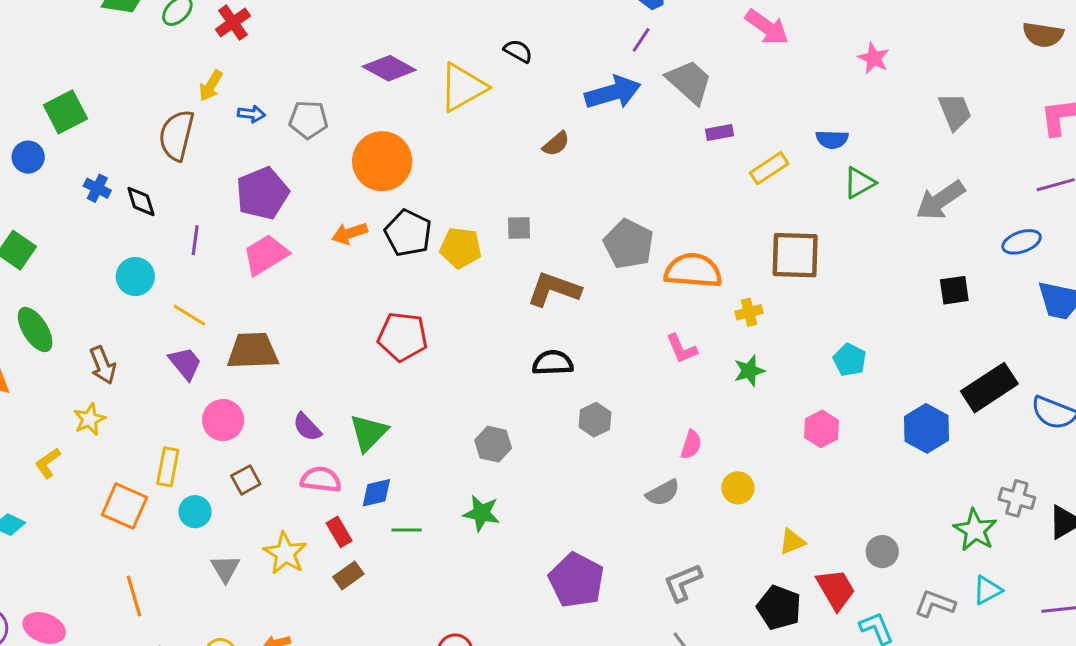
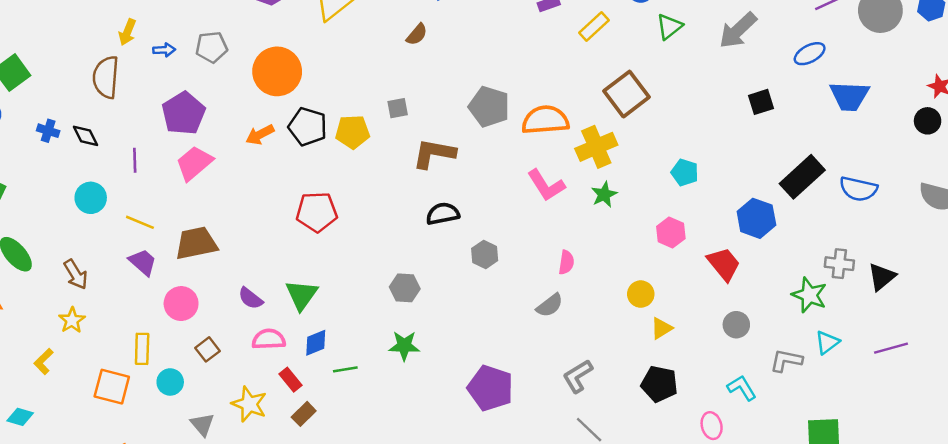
brown square: (795, 255) -> (627, 94), turned -30
yellow cross: (749, 312) -> (596, 147), size x1.8
pink L-shape: (682, 349) -> (546, 185), size x1.4
yellow circle: (738, 488) -> (641, 294), moved
red trapezoid: (836, 589) -> (724, 264), moved

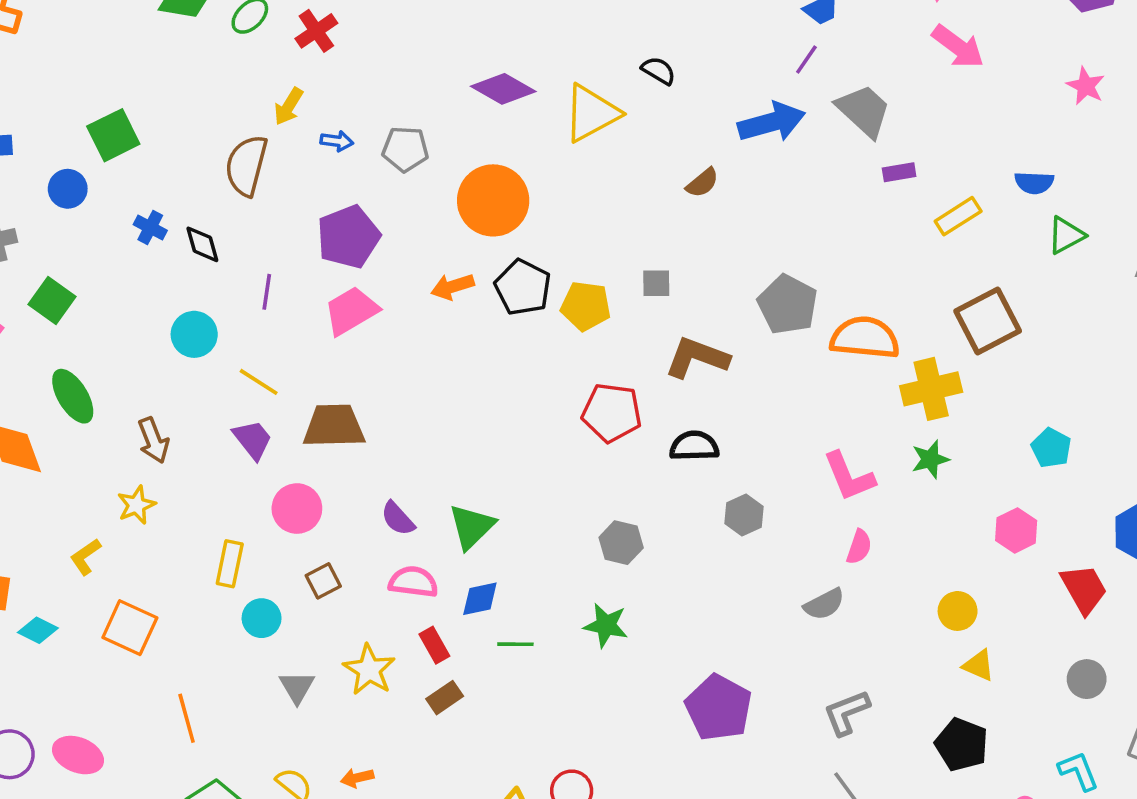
pink L-shape: (546, 185) -> (849, 476), moved
red pentagon: (317, 212) -> (612, 413), moved
yellow triangle: (662, 328) -> (979, 665), turned 45
orange square: (112, 387) -> (130, 628), moved

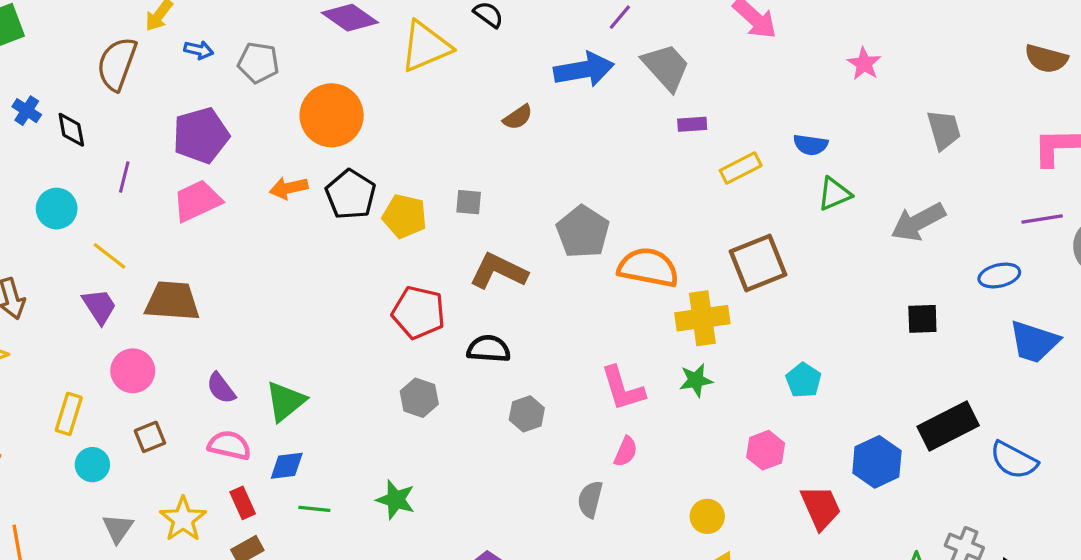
gray hexagon: (621, 543) -> (419, 398), moved
gray semicircle: (824, 604) -> (590, 499), turned 126

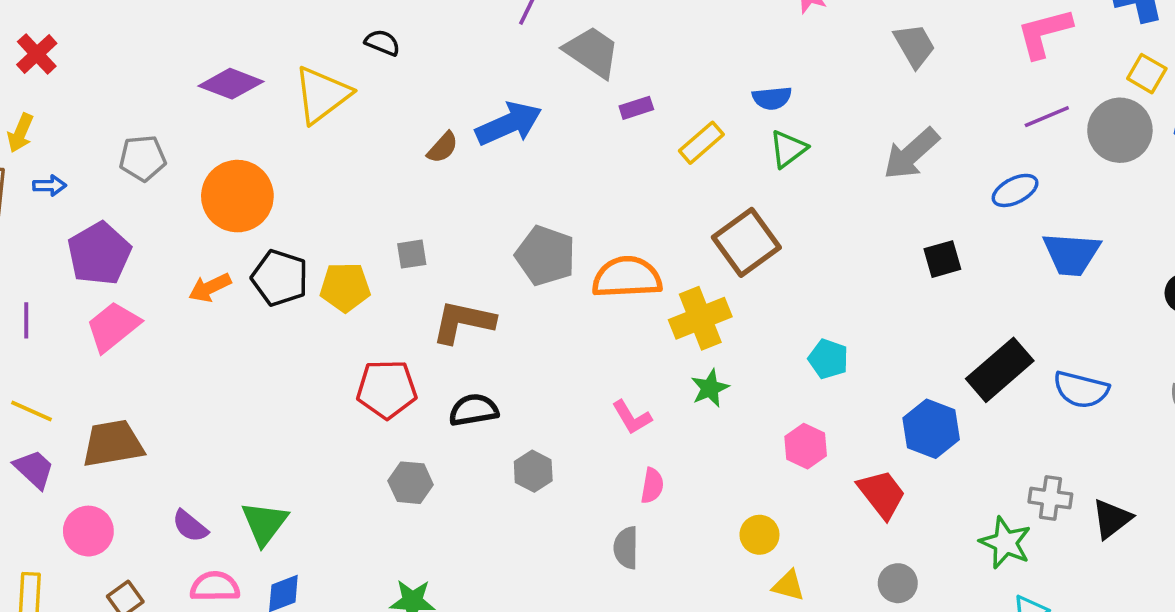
blue arrow: (199, 50) -> (50, 186), moved
blue arrow: (584, 70) -> (509, 124), moved
green triangle: (834, 194) -> (788, 149), moved
pink L-shape: (623, 389) -> (632, 417), size x0.7

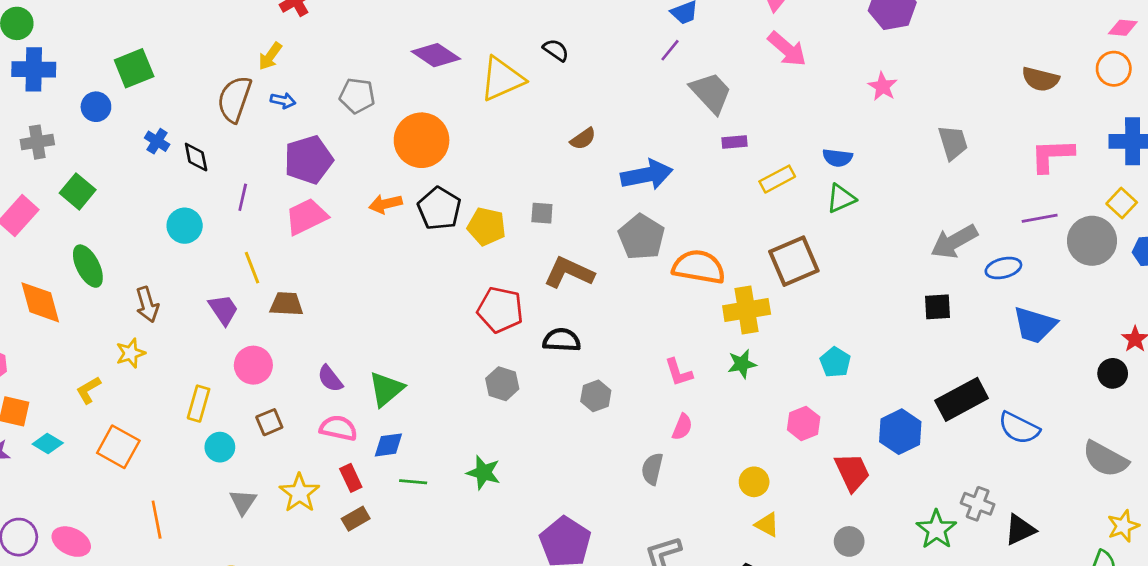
blue arrow: (509, 124) -> (647, 175), moved
gray arrow: (911, 154) -> (954, 242), moved
yellow line: (32, 411) -> (252, 268), moved, turned 32
brown trapezoid: (113, 444) -> (286, 304), size x0.7

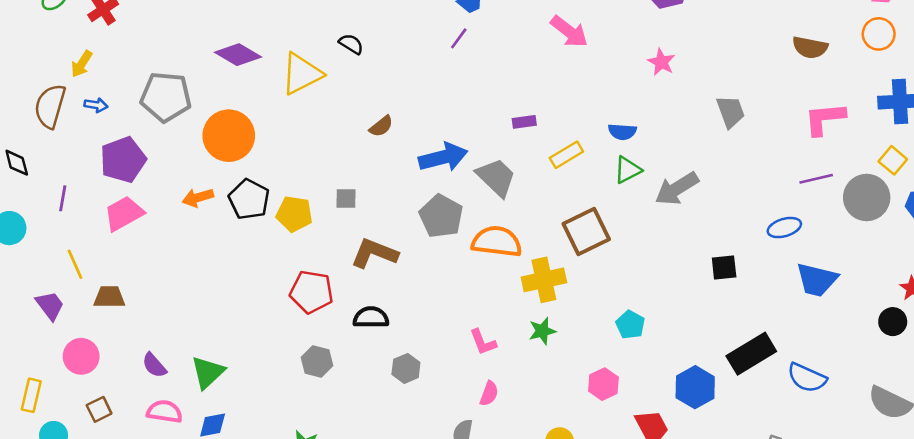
gray trapezoid: (711, 93) -> (496, 177), moved
gray pentagon: (357, 96) -> (166, 97), size x1.5
gray arrow: (954, 242) -> (677, 189), moved

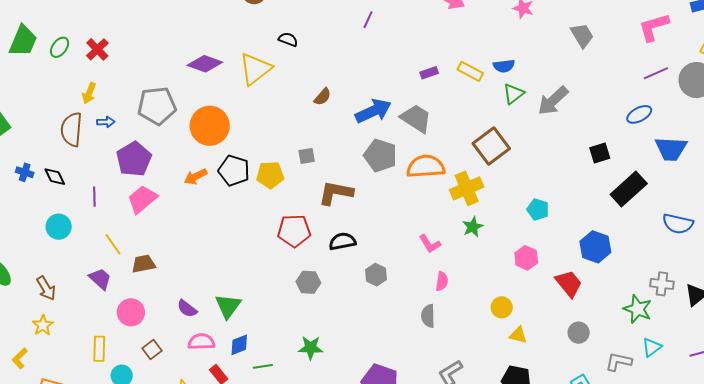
yellow rectangle: (566, 155) -> (470, 71), moved, turned 70
black rectangle: (751, 354) -> (629, 189), moved

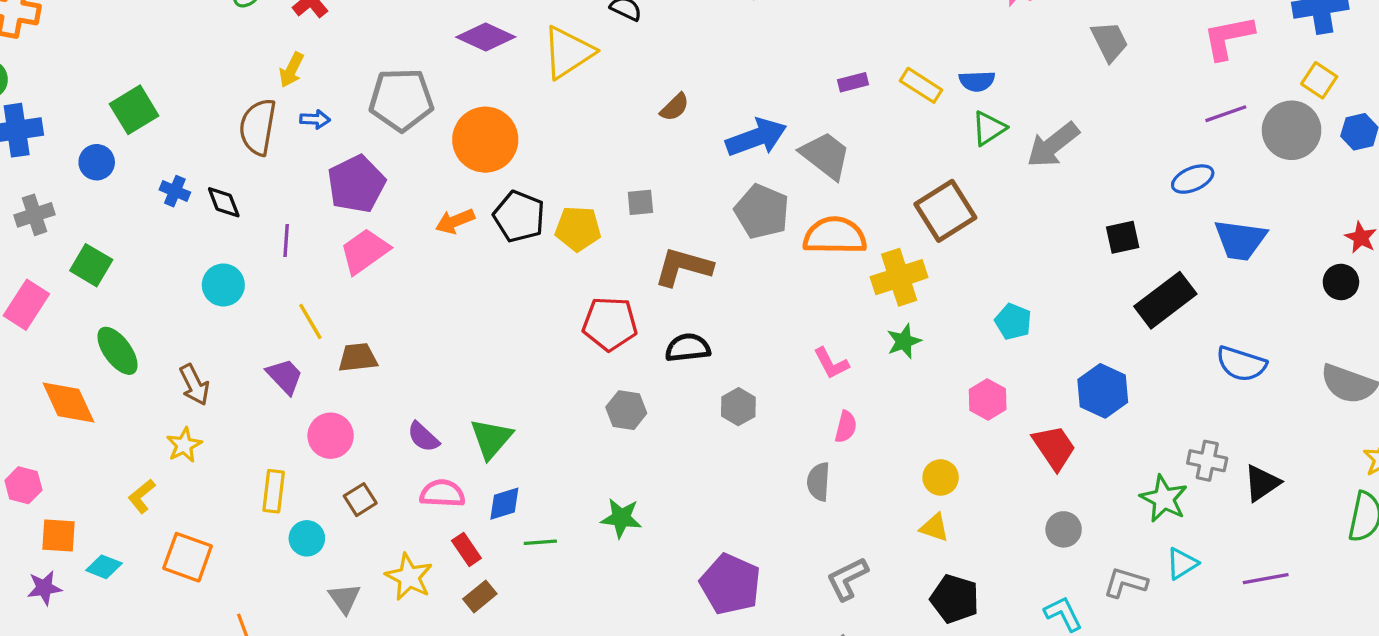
yellow triangle: (518, 335) -> (934, 528), moved

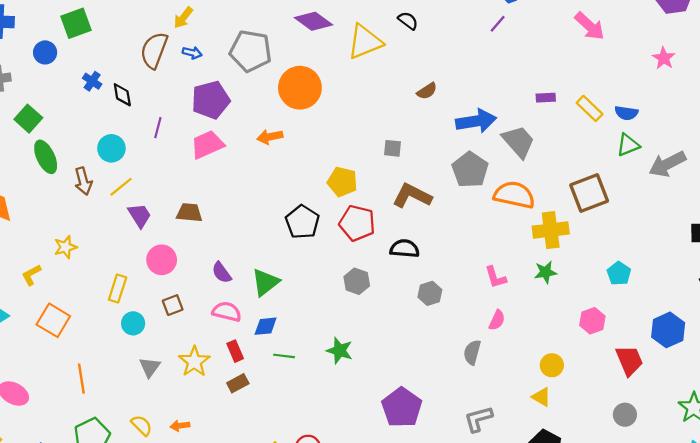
black pentagon: (519, 216) -> (302, 222), moved
yellow pentagon: (578, 229) -> (342, 182), moved
yellow line: (310, 321) -> (121, 187), moved, turned 70
green ellipse: (117, 351) -> (46, 157), moved
brown arrow: (194, 385) -> (83, 181), moved

